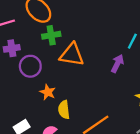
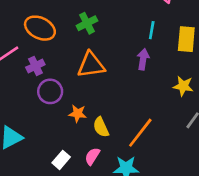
green cross: (51, 35) -> (87, 23), moved
purple cross: (12, 48) -> (35, 66), moved

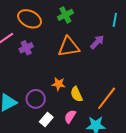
purple arrow: (143, 59) -> (97, 42), moved, turned 35
purple circle: (50, 91) -> (36, 99), moved

